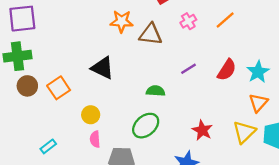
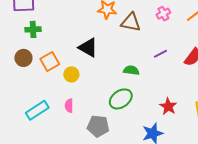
green cross: (18, 56) -> (33, 29), moved, size x0.7
yellow circle: (91, 115) -> (71, 74), moved
pink semicircle: (95, 139) -> (69, 106), moved
cyan rectangle: (48, 146) -> (37, 110), size x1.6

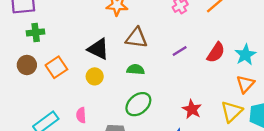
brown triangle: (131, 22) -> (136, 38), moved
green semicircle: (131, 70) -> (136, 70), moved
yellow circle: (71, 74) -> (95, 76), moved

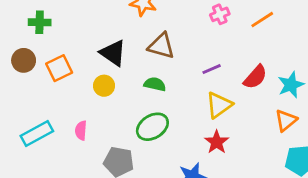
yellow triangle: (232, 112) -> (219, 105), moved

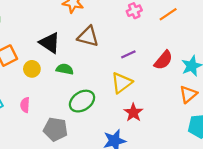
green semicircle: (155, 84) -> (65, 69), moved
yellow circle: (104, 86) -> (32, 69), moved
yellow triangle: (219, 105) -> (122, 83), moved

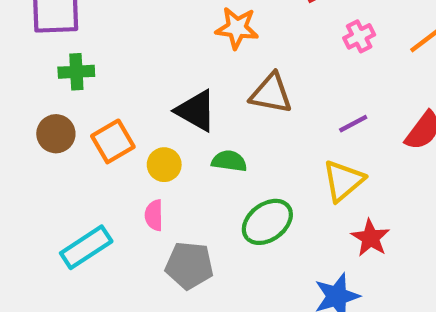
pink semicircle: (25, 105) -> (154, 215), moved
gray pentagon: (55, 129) -> (189, 265), moved

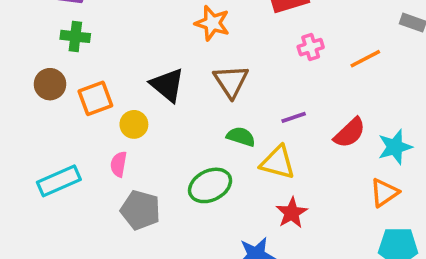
brown triangle: (271, 93) -> (231, 81), turned 36
green semicircle: (229, 161) -> (241, 137), moved
yellow triangle: (343, 181) -> (278, 162), turned 45

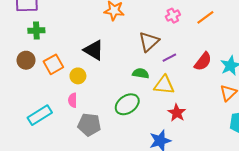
brown triangle: (231, 81) -> (149, 42), moved, turned 30

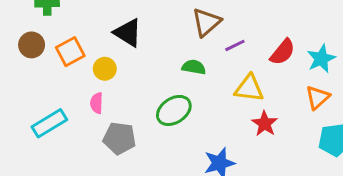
yellow triangle: (164, 85) -> (249, 88), moved
red star: (177, 113) -> (265, 124), moved

